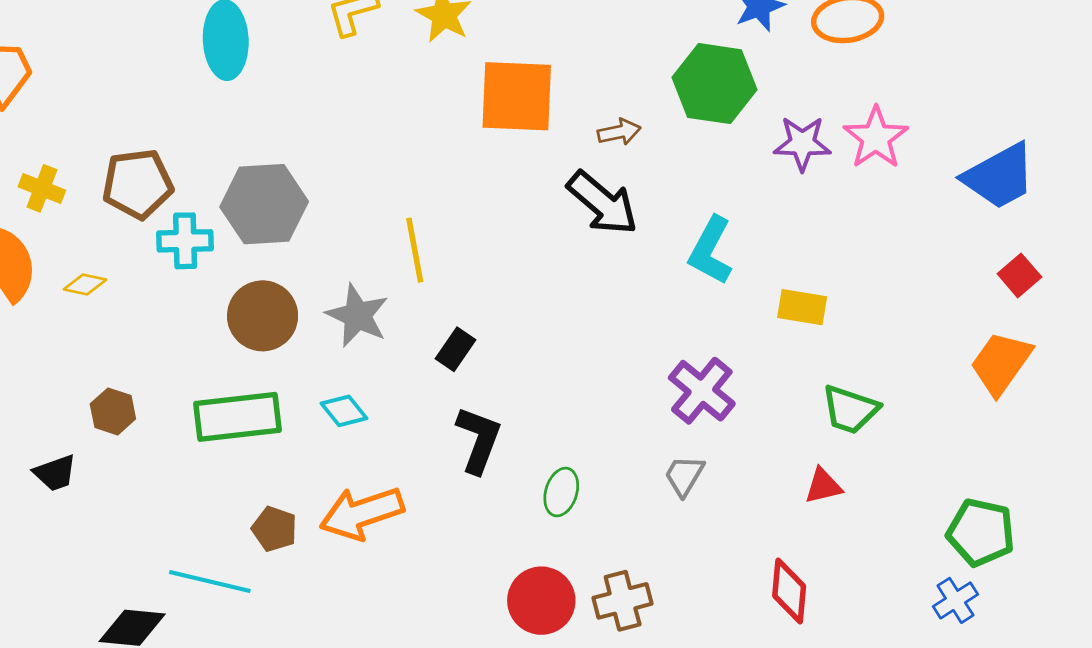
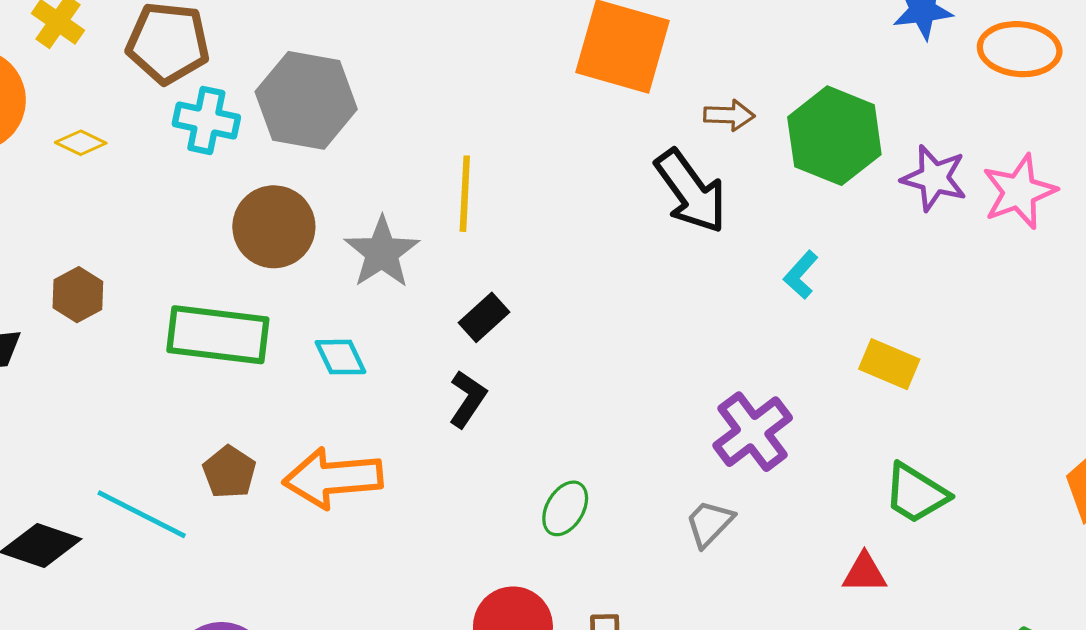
green hexagon: (715, 84) -> (834, 136), moved
cyan L-shape: (711, 251) -> (801, 275), size x0.6
black L-shape: (479, 440) -> (468, 399), moved, size x0.7

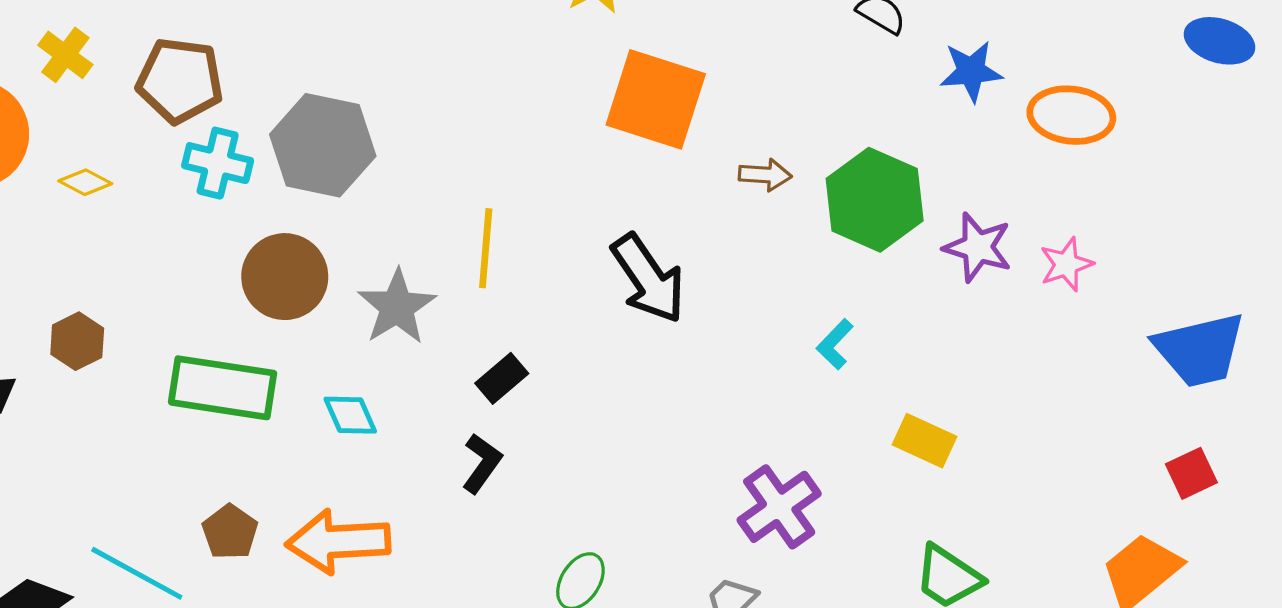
black arrow: (691, 191) -> (648, 279), moved
pink star: (1019, 192) -> (1066, 264), size x0.7

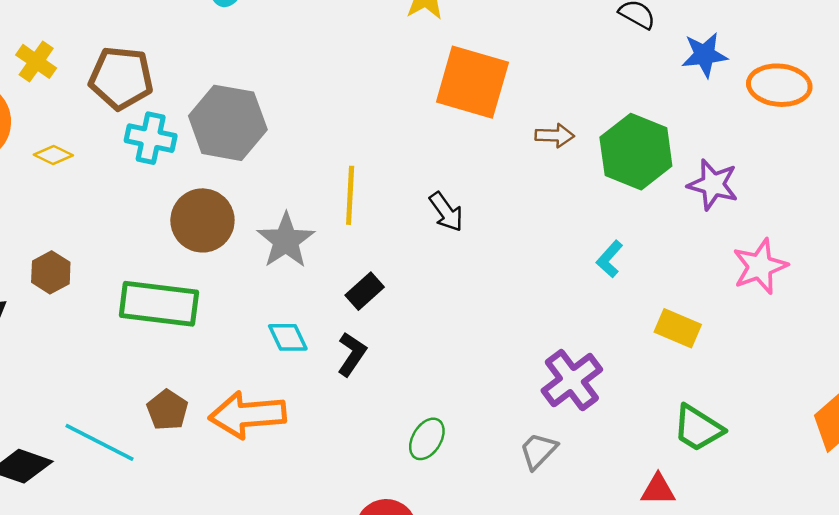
pink star: (1066, 264) -> (760, 266), moved, size x1.4
black arrow: (648, 279) -> (446, 212), moved, size x0.6
cyan diamond: (350, 415) -> (288, 337), moved

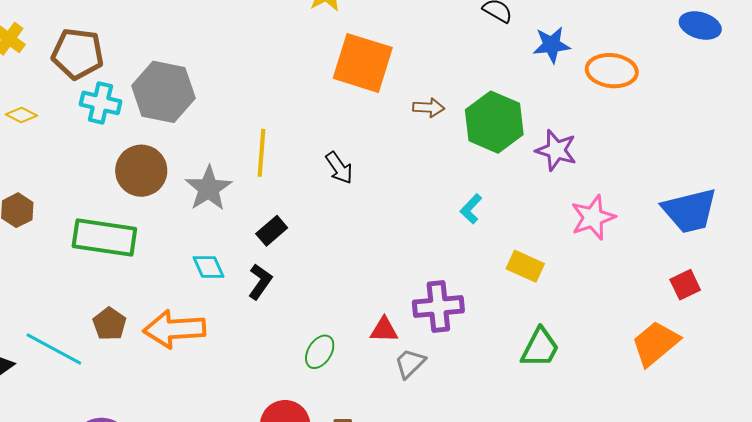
purple cross: (572, 380) -> (438, 307), turned 30
green trapezoid: (698, 428) -> (540, 348), turned -96
red triangle: (658, 490) -> (384, 330), moved

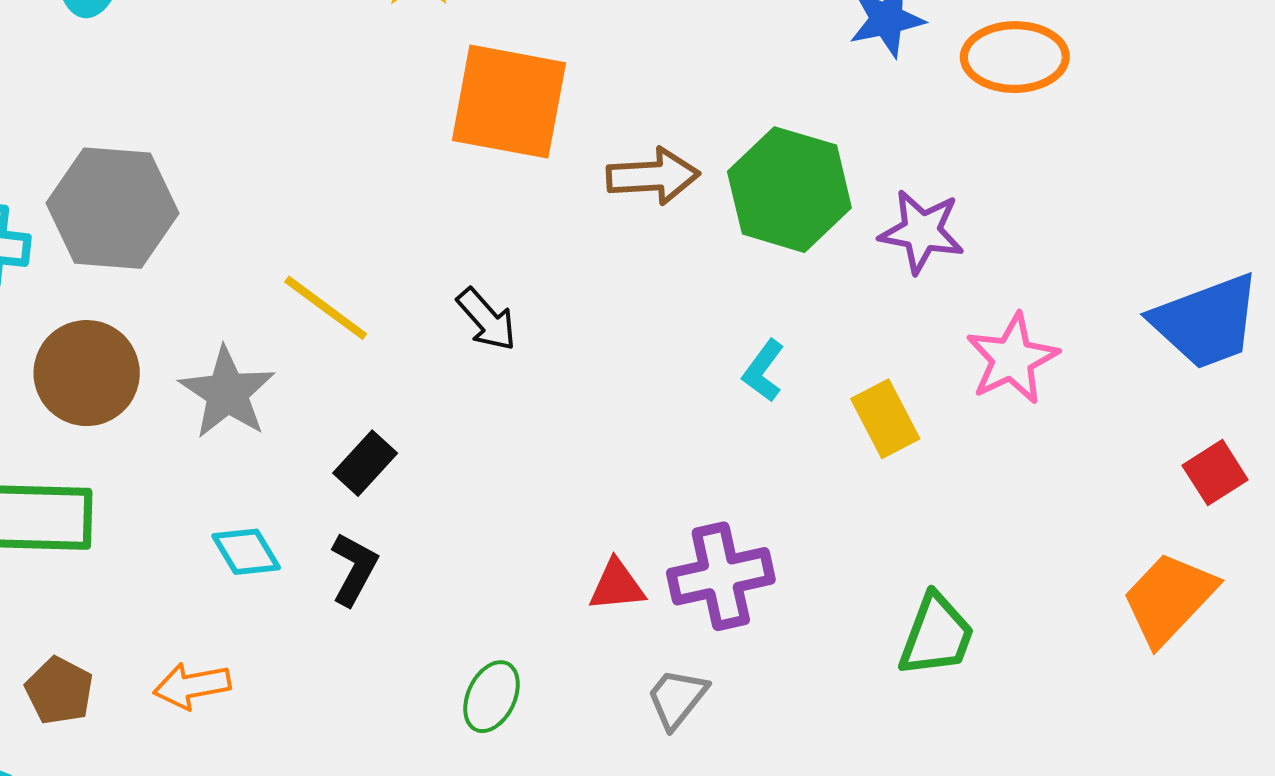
brown arrow: (429, 108) -> (653, 176), size x1.4
yellow line: (261, 153) -> (326, 308), turned -51
yellow rectangle: (525, 266) -> (885, 419), moved, turned 45
orange arrow: (174, 329) -> (192, 686), size x0.6
red triangle: (384, 330) -> (617, 586), moved

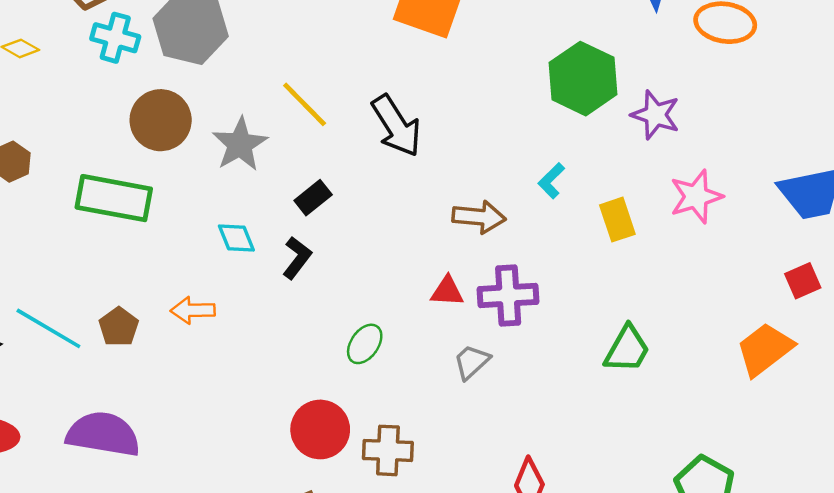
brown arrow: (653, 176) -> (479, 217), moved
black arrow: (487, 319) -> (396, 126), size x1.6
brown pentagon: (59, 691) -> (119, 327), moved

